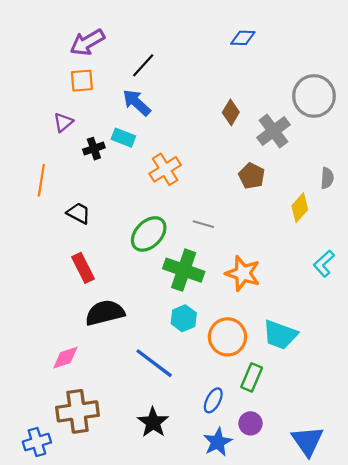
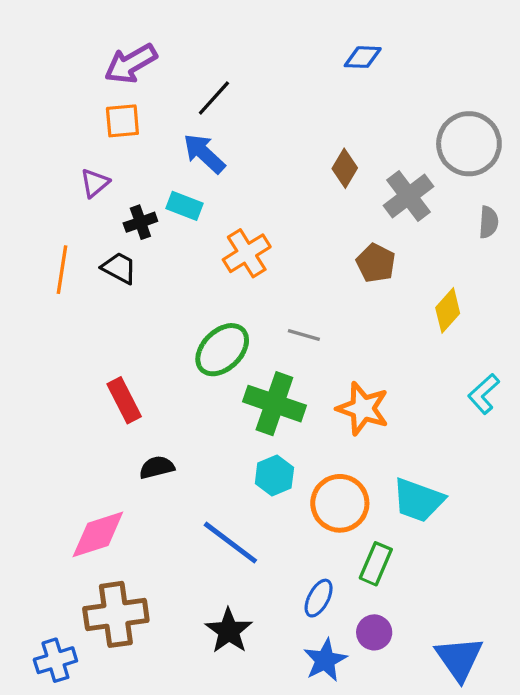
gray semicircle: (327, 178) -> (489, 222), moved
black trapezoid: (79, 213) -> (119, 268), moved
black semicircle: (105, 313) -> (157, 467), size x0.6
pink diamond: (65, 358) -> (98, 534), size x1.4

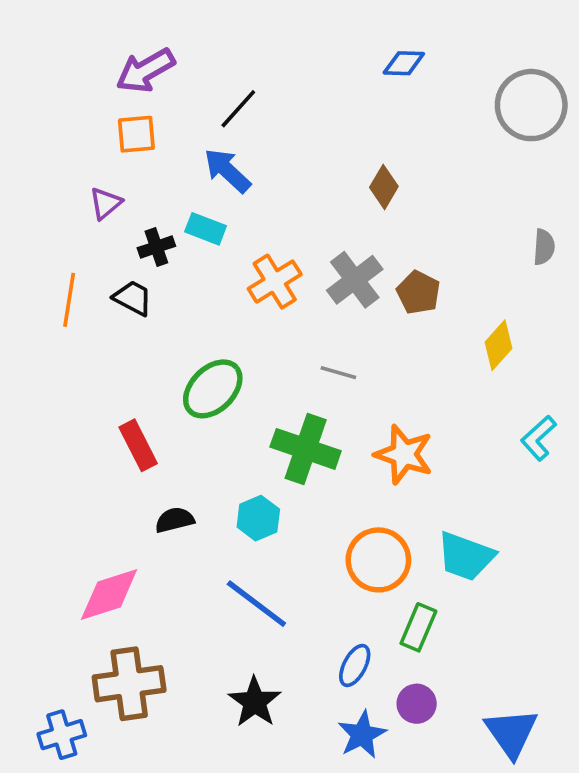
gray circle: (469, 144) -> (531, 105), moved
gray cross: (408, 196) -> (355, 280), moved
green ellipse: (222, 350) -> (213, 389), moved
cyan hexagon: (274, 476) -> (258, 518), moved

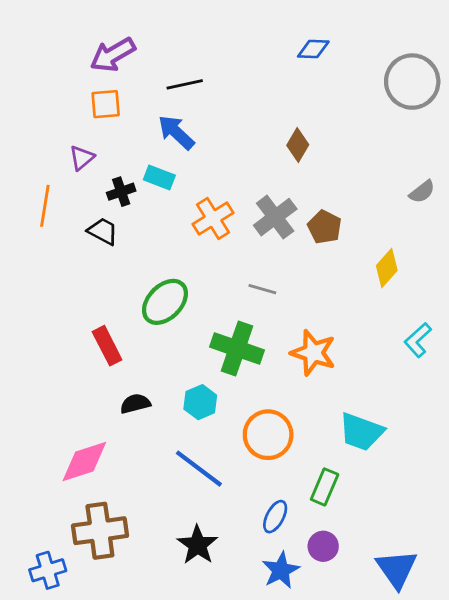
black line: (238, 109) -> (185, 84), turned 36
gray semicircle: (544, 247) -> (422, 192), turned 48
orange line: (69, 300) -> (45, 206), moved
orange circle: (378, 560) -> (268, 435), moved

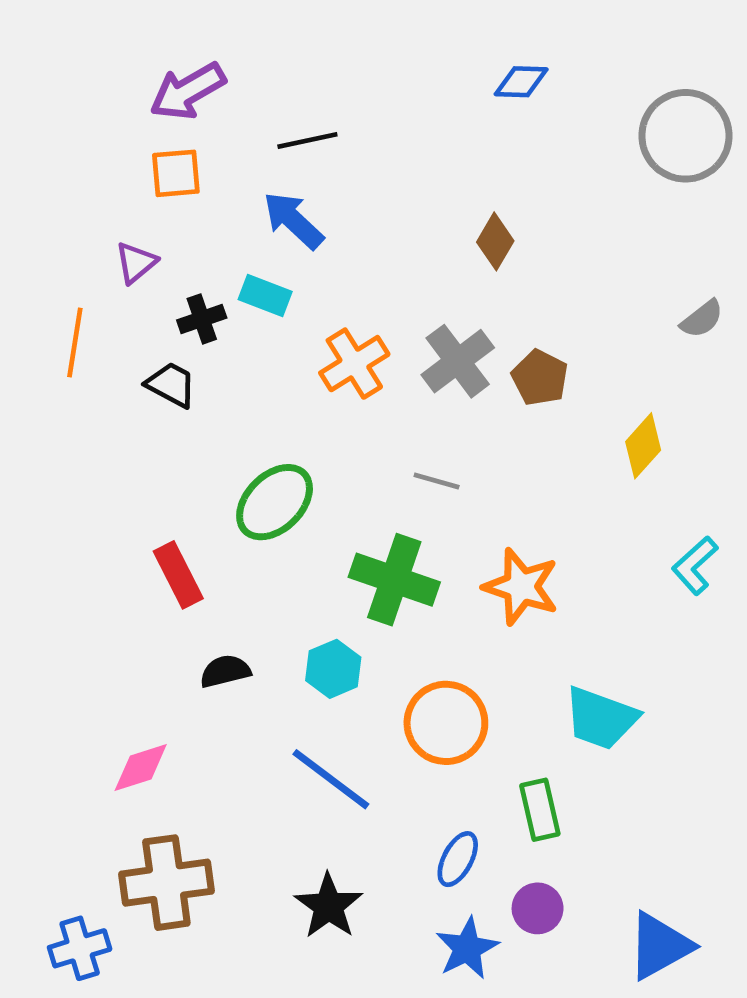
pink diamond: (84, 462) -> (141, 767), size x0.7
green rectangle: (325, 487) -> (540, 810), turned -36
blue triangle: (397, 569) -> (660, 946), turned 36

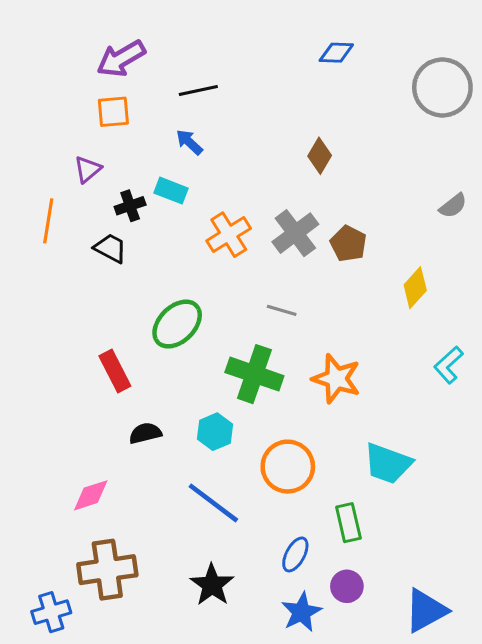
blue arrow: (293, 220) -> (189, 142), size x0.7

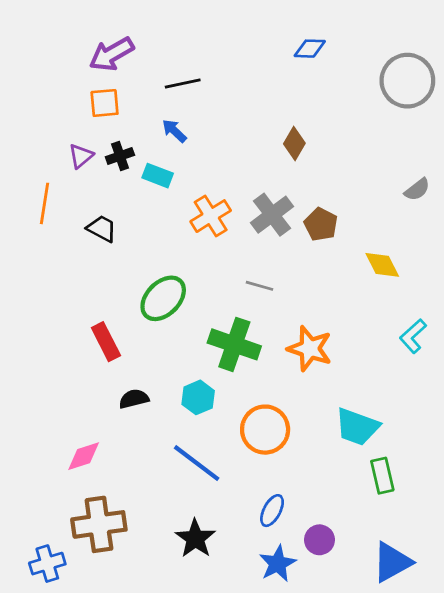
black cross: (130, 206) -> (120, 156), moved
yellow diamond: (415, 288) -> (382, 265), turned -69
green rectangle: (348, 523) -> (382, 476), moved

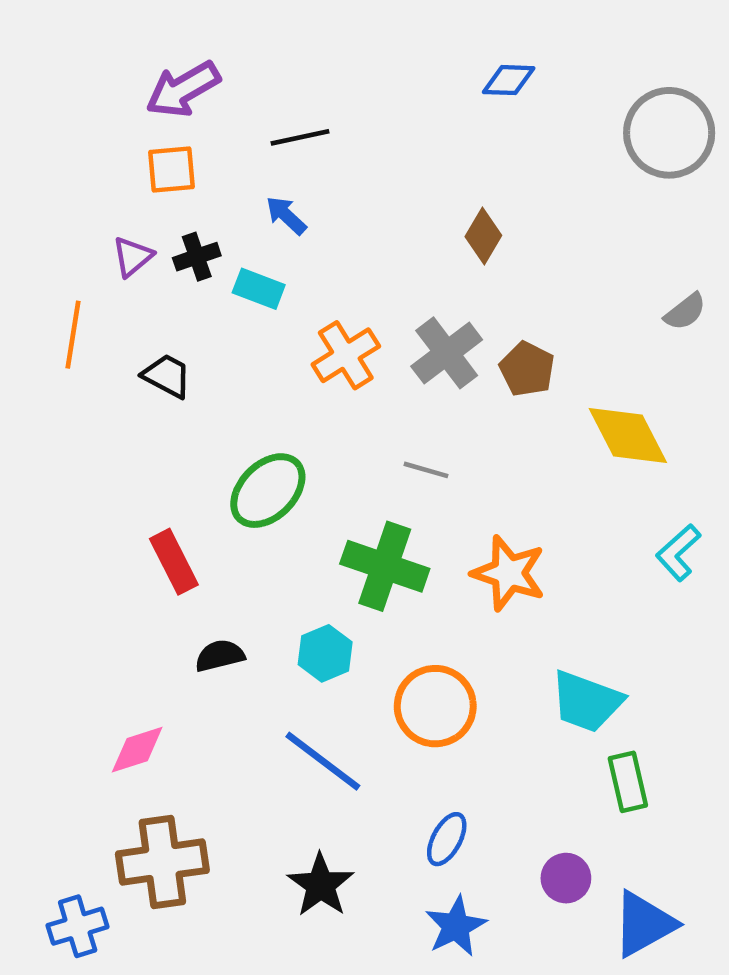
yellow diamond: (382, 265) -> (628, 436), size x1.4
purple circle: (319, 540) -> (566, 878), moved

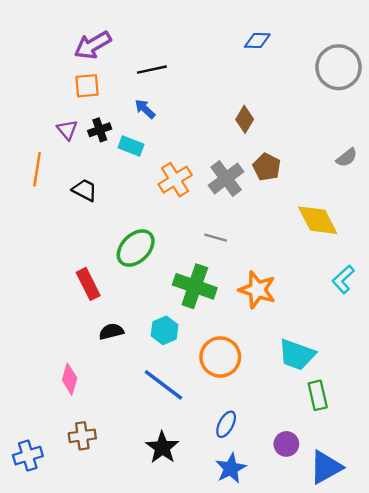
purple triangle: (133, 257) -> (67, 130), turned -30
brown pentagon: (527, 369) -> (267, 167), moved
pink diamond: (137, 750) -> (70, 379), turned -56
brown cross: (162, 862) -> (82, 436), size x0.6
blue cross: (78, 926) -> (28, 456), moved

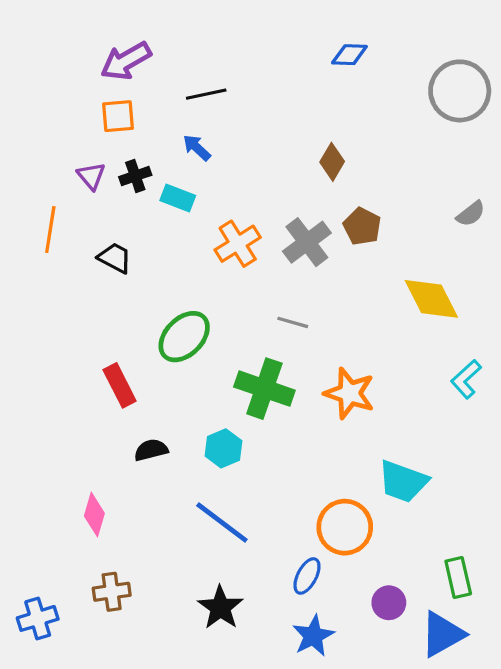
orange circle: (220, 357) -> (345, 527), moved
green rectangle: (318, 395) -> (458, 578), moved

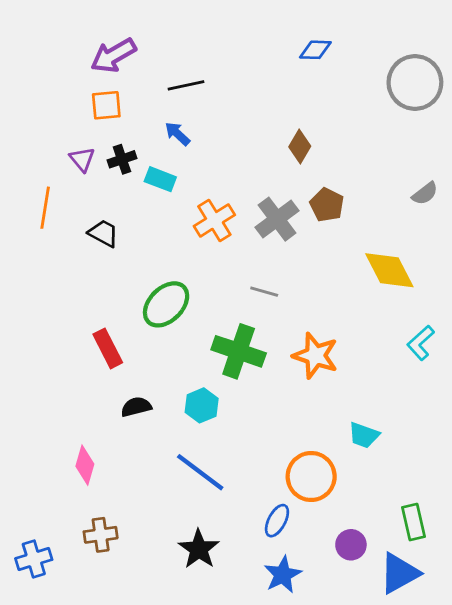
cyan trapezoid: (403, 481) -> (364, 435), size x0.7

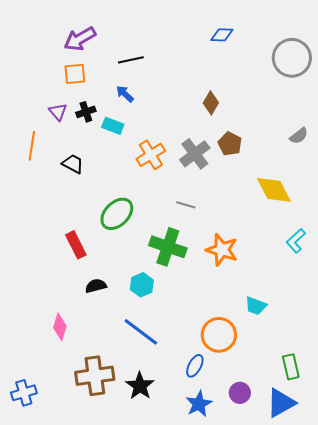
brown cross: (101, 535) -> (95, 376), moved, size x1.6
purple circle: (351, 545) -> (240, 393), moved

